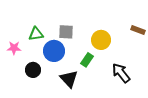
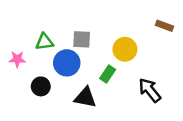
brown rectangle: (138, 30) -> (164, 26), moved
black triangle: (69, 79) -> (85, 98), turned -36

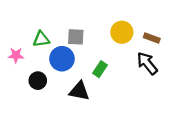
brown rectangle: (164, 26) -> (152, 38), moved
yellow circle: (125, 49) -> (122, 32), moved
black arrow: (150, 90) -> (147, 63), moved

